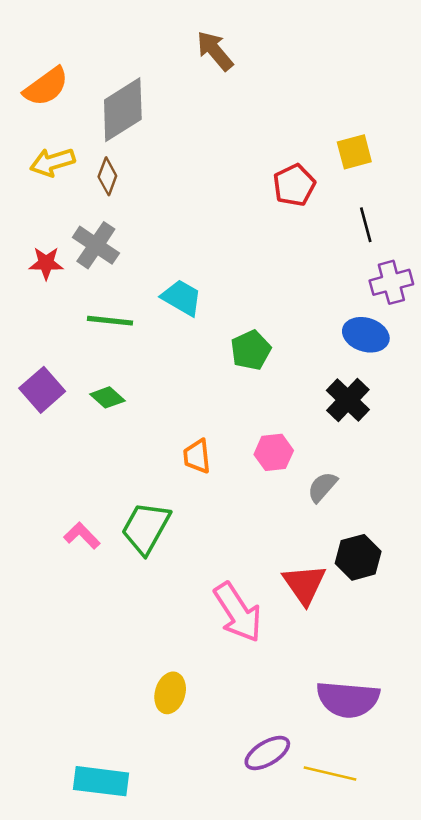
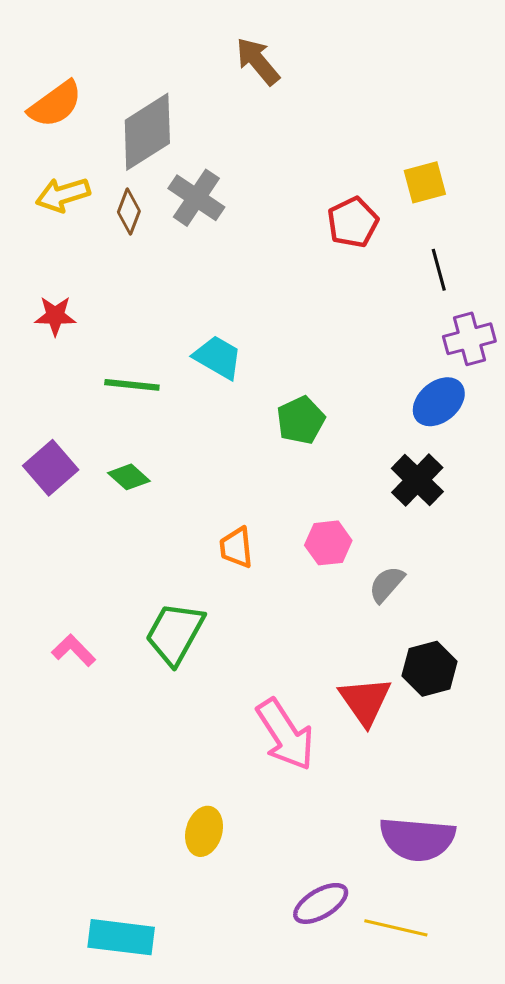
gray cross: (96, 245) -> (196, 198), moved
blue ellipse: (366, 335) -> (439, 402), turned -57
pink L-shape: (82, 536) -> (74, 650), moved

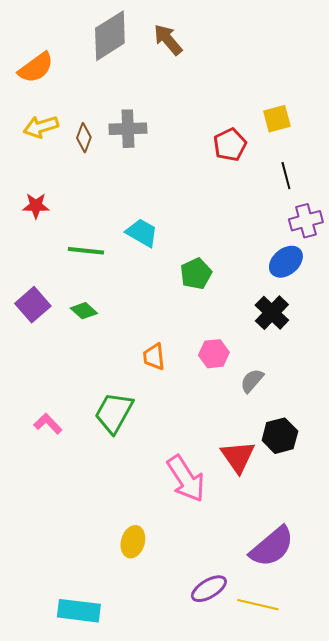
gray diamond: (147, 132) -> (110, 36), moved
gray cross: (196, 198) -> (128, 129), turned -36
purple semicircle: (417, 839) -> (272, 547), turned -45

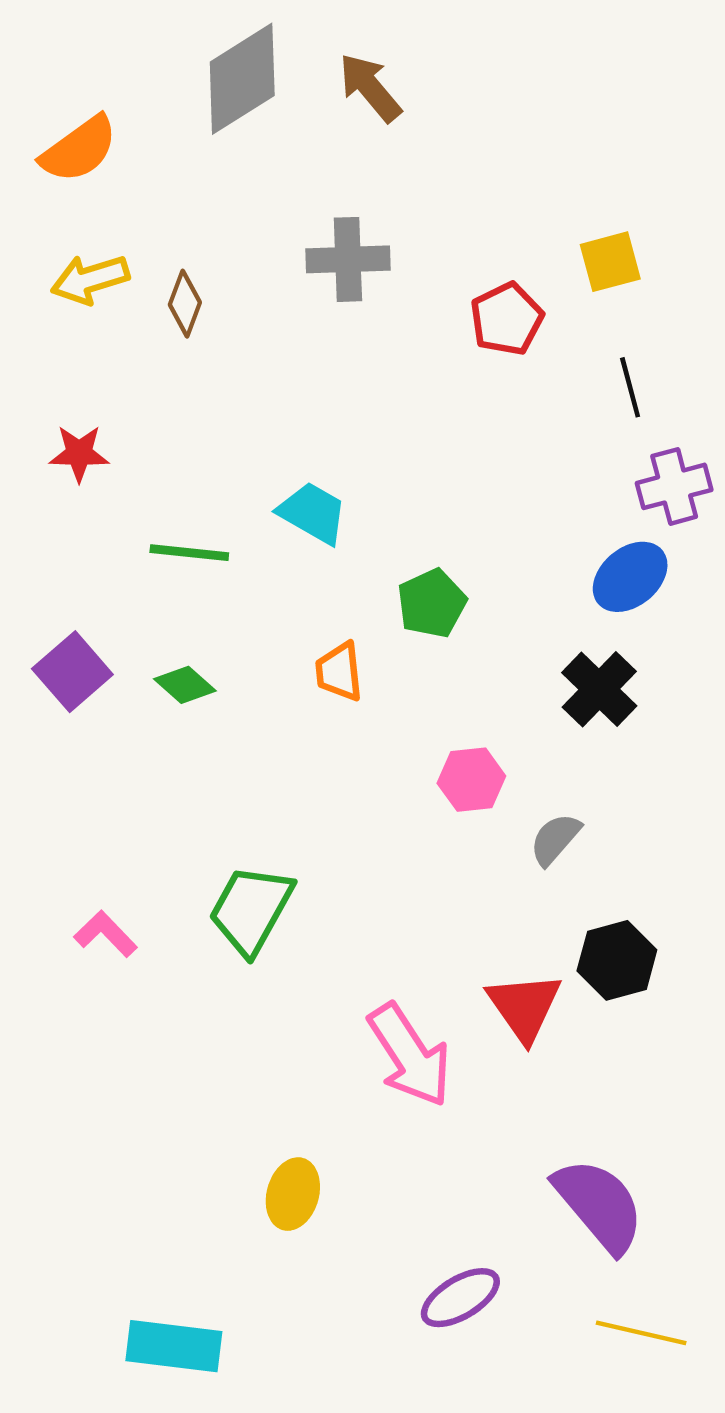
gray cross: (128, 129) -> (348, 259), moved
orange trapezoid: (154, 357) -> (339, 672), moved
purple semicircle: (272, 547) -> (599, 1205), turned -90
yellow line: (258, 605) -> (641, 1333), moved

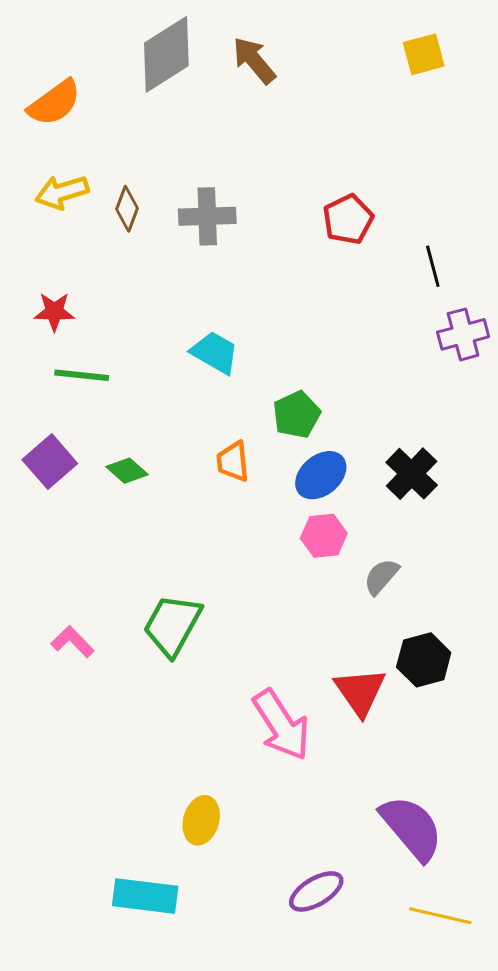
gray cross: (348, 259) -> (207, 216), moved
yellow square: (610, 262) -> (424, 54), moved
green line: (189, 553) -> (82, 375), moved
blue ellipse: (630, 577) -> (321, 475), moved
cyan rectangle: (174, 1346) -> (145, 896), moved

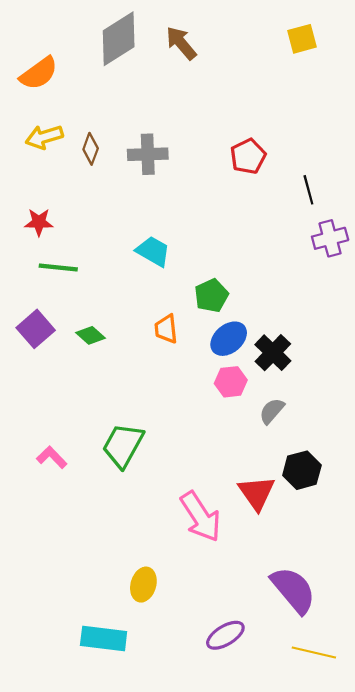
black cross: (412, 474) -> (273, 353), moved

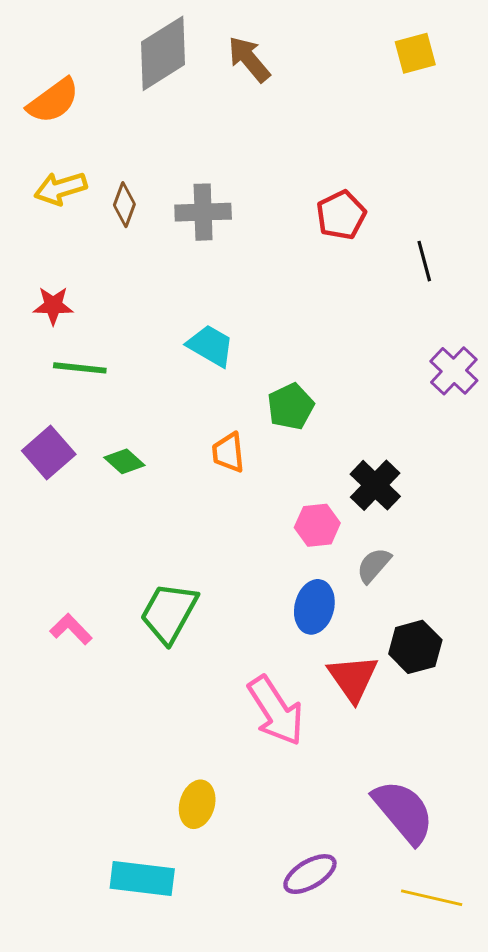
purple cross: (330, 238) -> (454, 371), moved, turned -32
blue ellipse: (229, 339) -> (314, 607), moved, turned -36

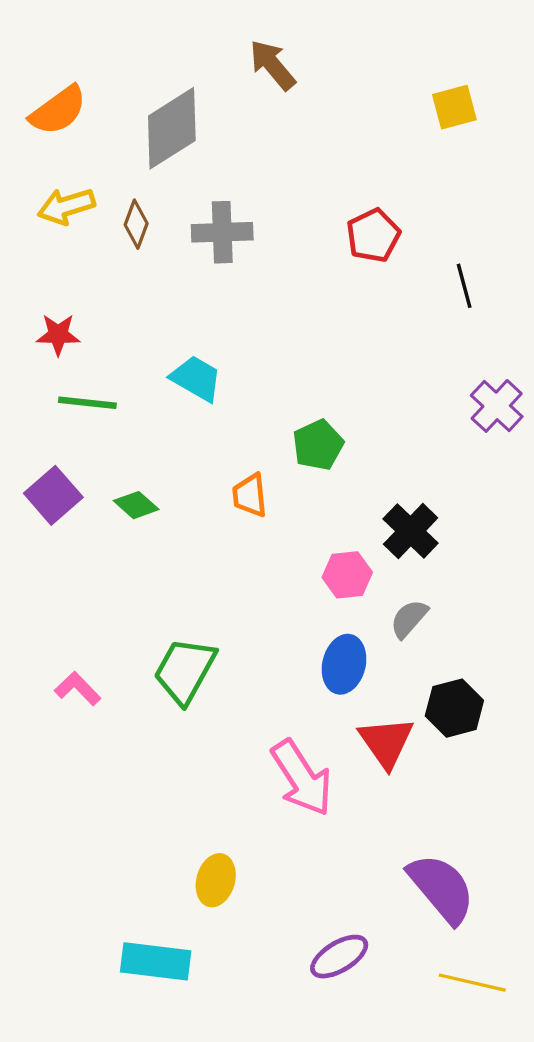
gray diamond: (163, 53) -> (172, 128), moved
yellow square: (415, 53) -> (454, 107), moved
cyan trapezoid: (210, 346) -> (196, 378), moved

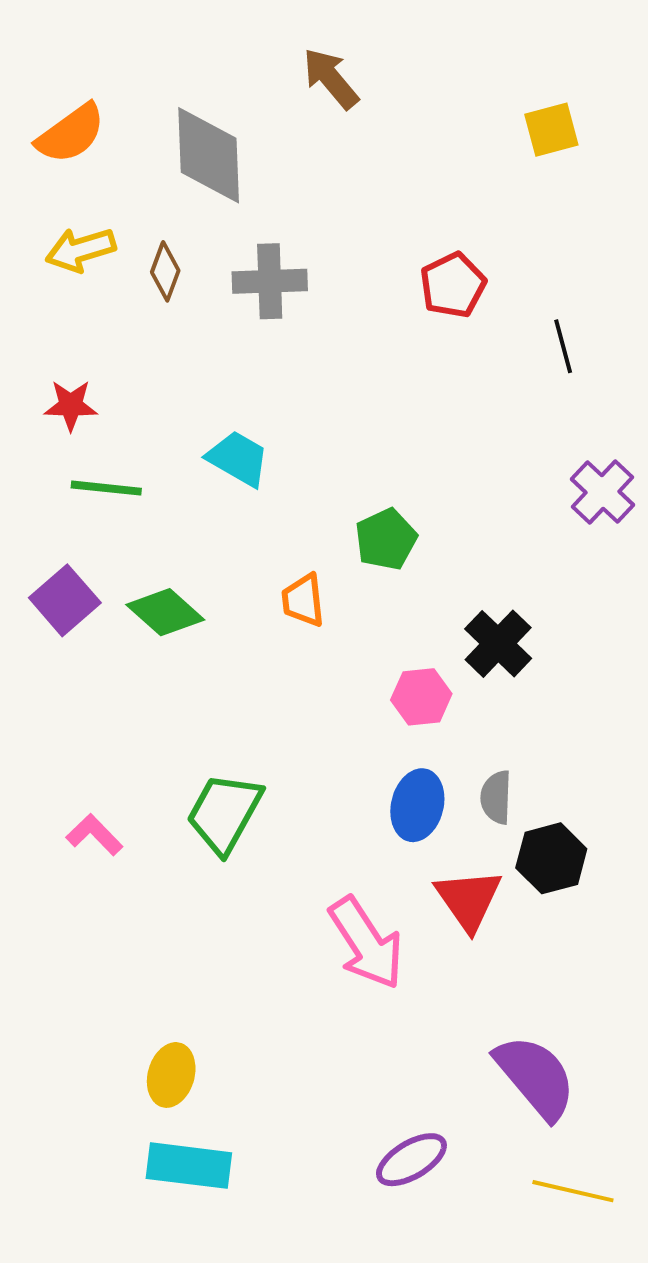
gray diamond: (172, 128) -> (209, 155), turned -60
green diamond: (136, 505) -> (165, 612), size x1.4
gray semicircle: (409, 619) -> (496, 797), moved, turned -39
yellow ellipse: (216, 880) -> (171, 1075), moved

